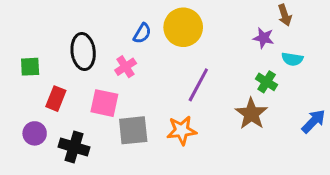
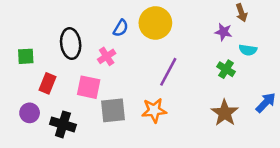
brown star: (251, 114) -> (225, 113), moved

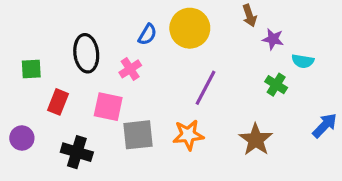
brown arrow: (241, 13) -> (249, 16), moved
purple circle: (30, 113) -> (22, 138), moved
brown star: (225, 113) -> (256, 140), moved

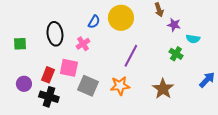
red rectangle: (58, 102) -> (48, 75), moved
gray square: (138, 135) -> (88, 86), turned 30
purple circle: (22, 138) -> (24, 84), moved

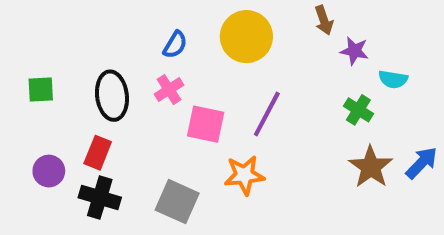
blue semicircle: (94, 22) -> (175, 45), moved
black ellipse: (55, 34) -> (112, 96), moved
pink square: (69, 68) -> (206, 124), moved
gray square: (88, 86) -> (177, 202), moved
brown star: (163, 89) -> (371, 167), moved

